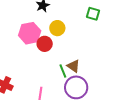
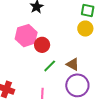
yellow circle: (57, 28) -> (85, 29), moved
green line: (63, 71) -> (50, 66), moved, turned 72

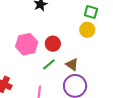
pink hexagon: (26, 36) -> (27, 44), moved
red circle: (42, 45) -> (53, 44), moved

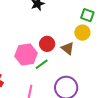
pink hexagon: (27, 44) -> (26, 55), moved
brown triangle: (72, 64) -> (68, 48), moved

